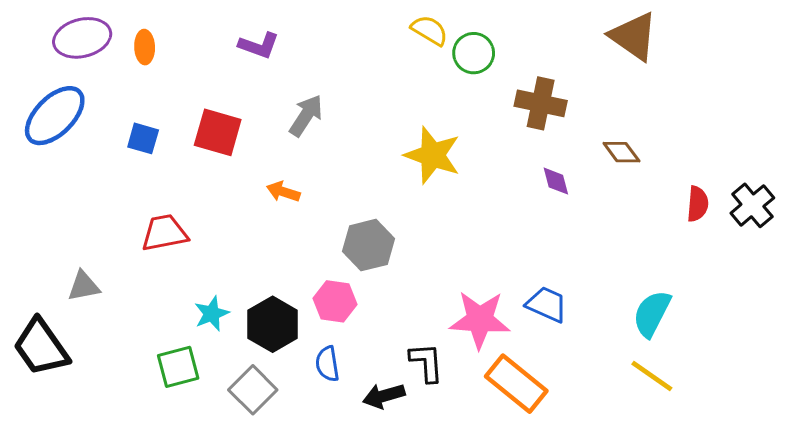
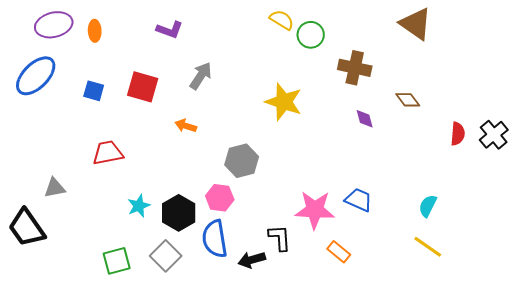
cyan semicircle: (652, 314) -> (428, 206), size x0.7
blue semicircle: (327, 364) -> (215, 239), size x1.6
green square: (178, 367) -> (117, 261), moved
orange rectangle: (516, 384) -> (339, 252), size x0.6

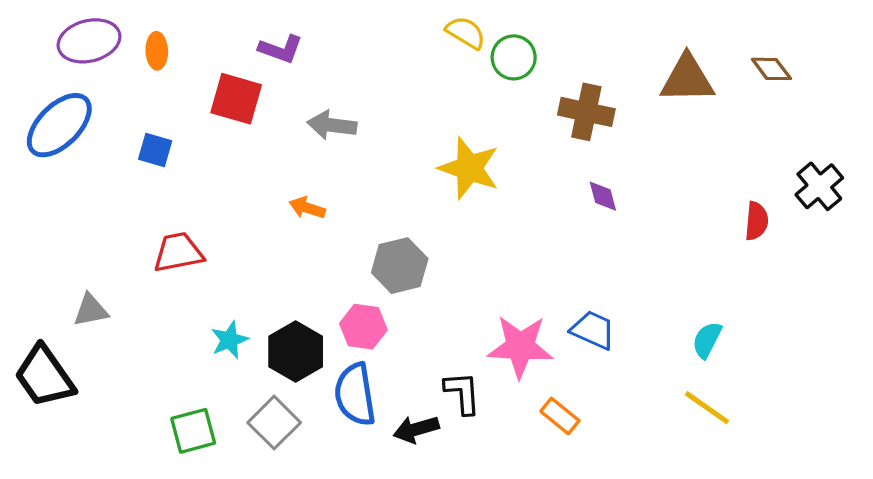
brown triangle: (416, 24) -> (687, 79), moved, turned -36
gray arrow: (201, 76) -> (332, 125), turned -116
red square: (143, 87) -> (236, 99), moved
brown diamond: (408, 100) -> (771, 69), moved
black cross: (494, 135) -> (819, 186), moved

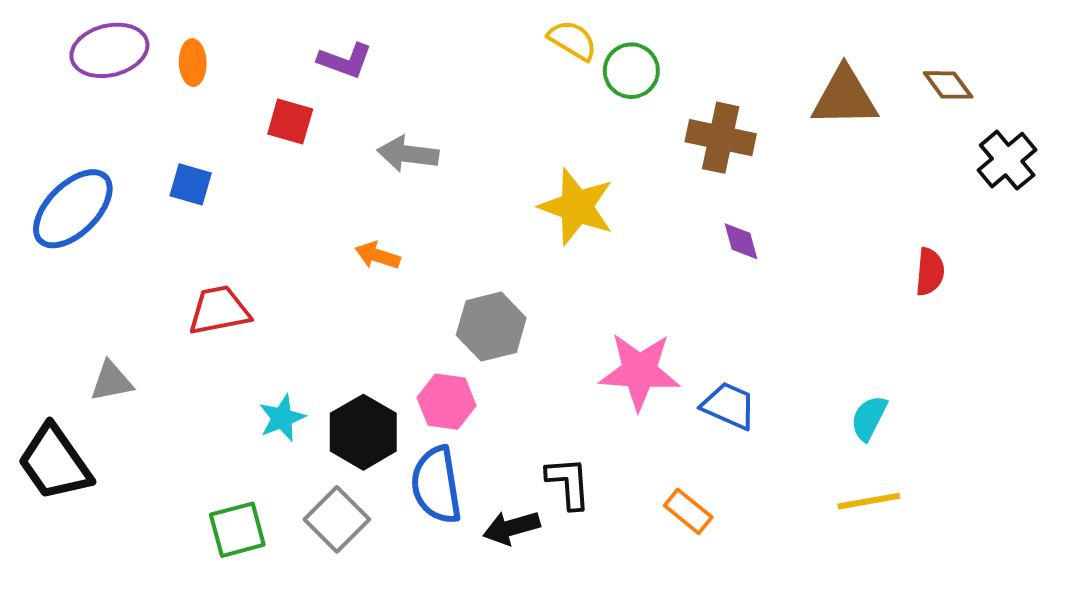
red square: (236, 99) -> (290, 121), size x0.7
blue ellipse: (59, 125) -> (73, 209), moved
black cross: (819, 186) -> (1007, 160), moved
pink star: (520, 347) -> (639, 371), moved
yellow line: (707, 408) -> (869, 501), turned -45

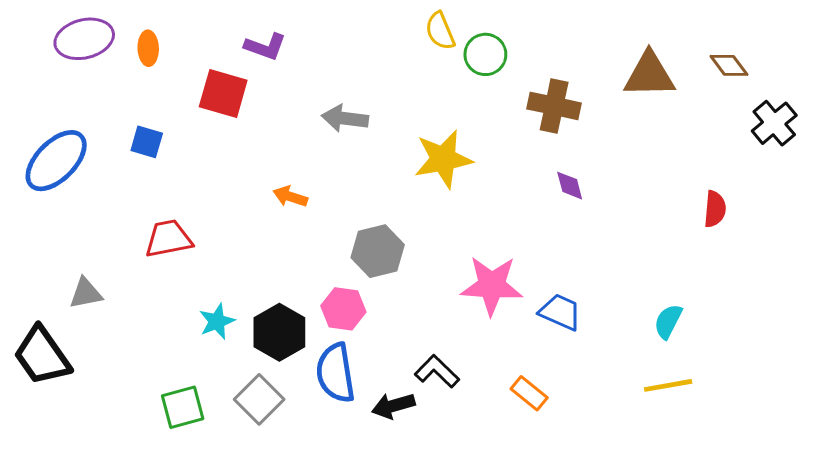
yellow semicircle: (572, 40) -> (440, 31), turned -144
red square: (290, 121) -> (223, 93), size x1.4
gray arrow: (408, 154) -> (345, 118), moved
yellow star: (577, 207) -> (443, 159), turned -30
black L-shape: (568, 483) -> (437, 371), turned -42

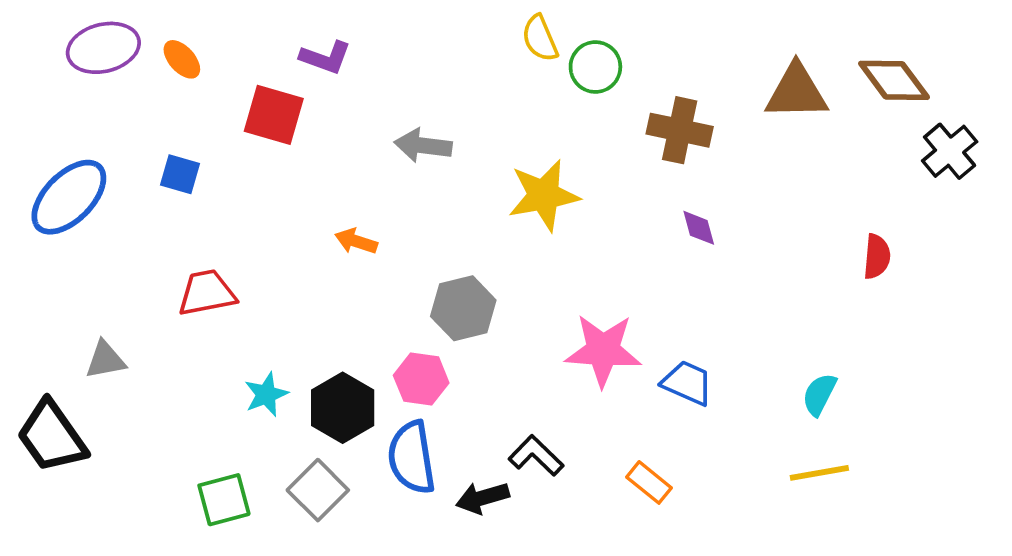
orange ellipse: (148, 48) -> (182, 59), turned -40
brown diamond: (729, 65) -> (894, 80), size x1.5

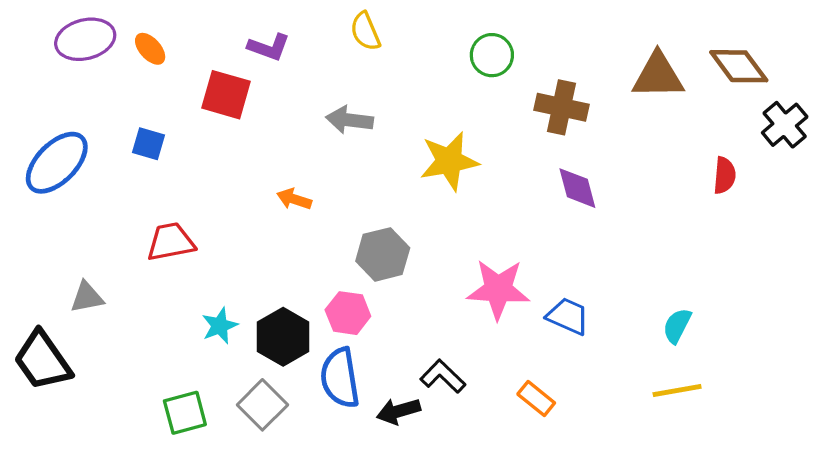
yellow semicircle: (540, 38) -> (365, 31), moved
purple diamond: (699, 228) -> (577, 188), size x1.4
red semicircle: (877, 257) -> (725, 175), moved

